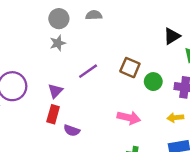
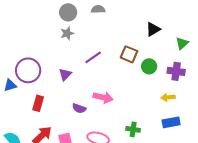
black triangle: (172, 36) -> (153, 29), moved
red rectangle: (53, 114) -> (38, 103), moved
pink arrow: (129, 118) -> (103, 97), moved

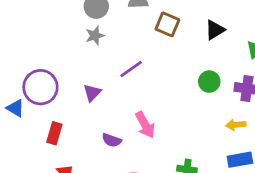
brown square: (129, 54) -> (167, 24), moved
blue triangle: (10, 85) -> (15, 108), turned 48
pink arrow: (103, 97) -> (145, 125), turned 48

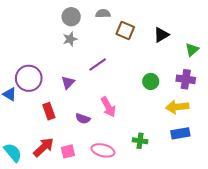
green circle: (209, 82) -> (151, 81), moved
yellow arrow: (236, 125) -> (177, 107), size x1.5
red rectangle: (54, 133) -> (49, 111), moved, turned -35

